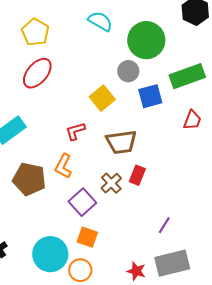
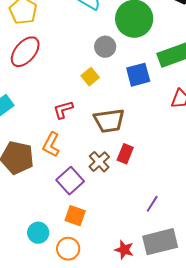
gray circle: (128, 71) -> (105, 47), moved
yellow square: (102, 98) -> (90, 77), size x0.7
cyan circle: (50, 254) -> (38, 233), size x0.6

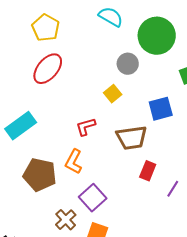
blue square: (138, 75) -> (161, 109), moved
brown cross: (99, 162) -> (66, 220), moved
purple line: (152, 204) -> (173, 189), moved

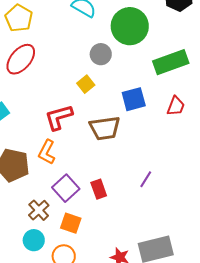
red L-shape: (86, 127) -> (59, 117), size x1.4
red rectangle: (148, 171) -> (99, 189), moved, turned -42

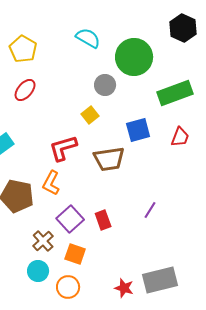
red ellipse: (21, 59) -> (25, 90), size x0.7

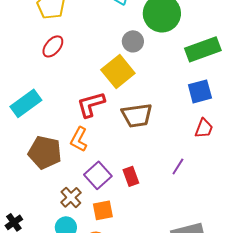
yellow square: (90, 115) -> (118, 71), size x1.8
blue square: (138, 130) -> (200, 91), moved
red trapezoid: (180, 137) -> (204, 128), moved
orange square: (75, 254) -> (103, 210), turned -30

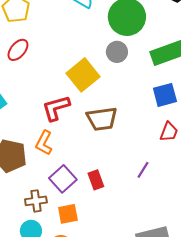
gray circle: (133, 41) -> (117, 52), moved
brown cross: (71, 197) -> (36, 201), turned 35

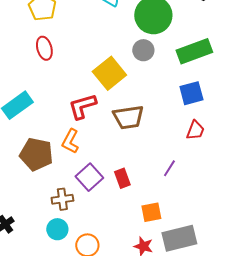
red ellipse: (18, 50) -> (44, 48), turned -55
orange square: (68, 214) -> (151, 212), moved

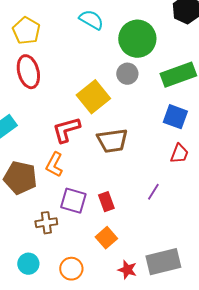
red ellipse: (44, 48) -> (28, 72), size x1.4
blue square: (191, 93) -> (175, 117), turned 35
purple square: (89, 177) -> (73, 201), turned -32
orange square: (151, 212) -> (106, 238), moved, turned -30
cyan circle: (57, 229) -> (28, 264), moved

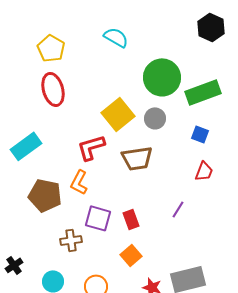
green circle: (137, 39) -> (162, 77), moved
gray circle: (127, 74) -> (155, 118), moved
blue square: (175, 117) -> (200, 134), size x0.7

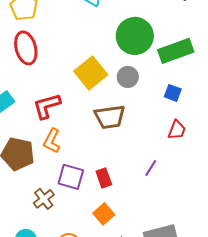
red L-shape: (91, 147) -> (47, 106), moved
brown cross: (71, 240) -> (44, 199), turned -30

